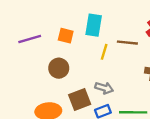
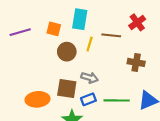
brown circle: (59, 68) -> (67, 52), moved
brown square: (80, 100) -> (67, 89), turned 30

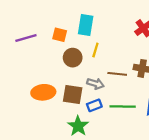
brown line: (111, 35) -> (117, 74), moved
orange ellipse: (38, 99) -> (43, 92), moved

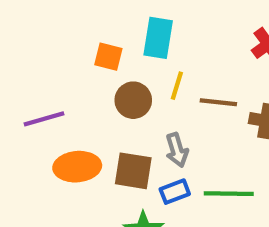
purple line: (26, 38) -> (44, 119), moved
brown line: (117, 74) -> (218, 102), moved
gray arrow: (95, 84) -> (177, 150), turned 56

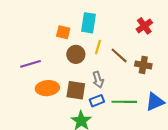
brown line: (218, 102) -> (119, 55), turned 36

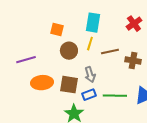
cyan rectangle: (88, 23) -> (93, 23), moved
brown line: (119, 55) -> (110, 52), turned -54

